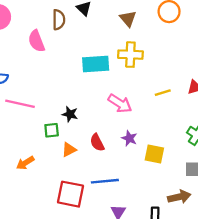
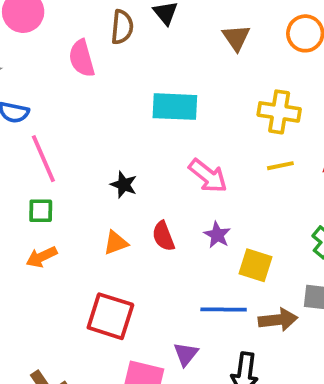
yellow cross: (130, 55) -> (279, 112), moved
pink line: (20, 104) -> (43, 159), turned 48
green square: (52, 130) -> (41, 211), moved
blue line: (105, 181) -> (224, 310), moved
brown arrow: (179, 197) -> (278, 320), moved

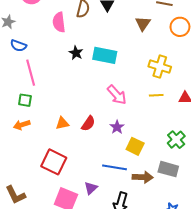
black star: (124, 185) -> (76, 53), moved
red semicircle: (163, 236) -> (88, 123), turned -133

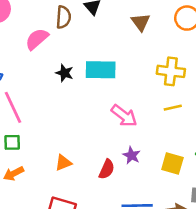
pink semicircle: (59, 22) -> (37, 39), turned 66
red semicircle: (88, 123) -> (107, 169), moved
yellow square: (135, 146) -> (172, 163), moved

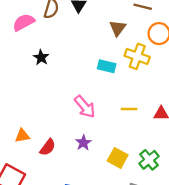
cyan rectangle: (101, 70) -> (107, 66), moved, size x0.7
yellow cross: (171, 71) -> (137, 56), moved
red semicircle: (107, 169) -> (48, 147), moved

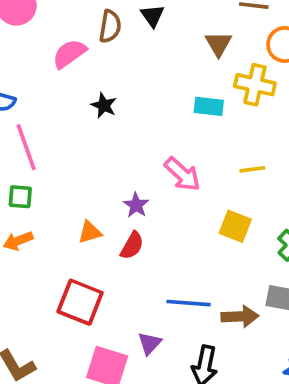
purple star: (83, 143) -> (136, 205), moved
yellow square: (118, 158) -> (235, 226), moved

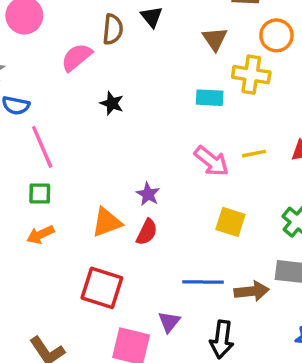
pink arrow: (182, 174) -> (212, 161), moved
yellow square: (235, 226) -> (230, 222), moved
orange triangle: (90, 232) -> (107, 222), size x1.4

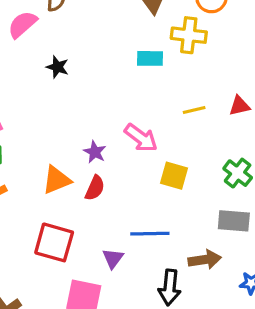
pink arrow: (212, 161) -> (141, 138), moved
brown arrow: (252, 291) -> (205, 260), moved
purple triangle: (169, 322) -> (113, 258), moved

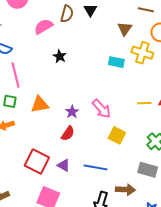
yellow line: (194, 110) -> (144, 103), moved
orange triangle: (57, 180) -> (40, 104), moved
purple triangle: (113, 258) -> (64, 165), moved, turned -48

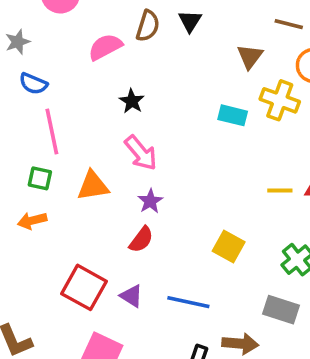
pink arrow: (102, 109) -> (141, 153), moved

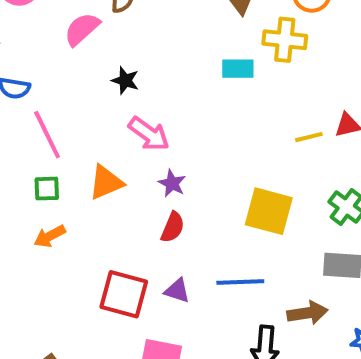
yellow square: (229, 246) -> (269, 211), size x1.4

